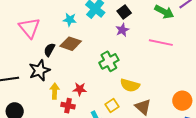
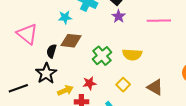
green cross: (109, 61) -> (102, 56), moved
yellow semicircle: (130, 85) -> (132, 55), moved
yellow arrow: (55, 91) -> (65, 90), turned 77
yellow square: (112, 106) -> (123, 85), moved

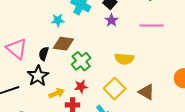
pink triangle: (27, 34) -> (17, 49), moved
green cross: (102, 56) -> (81, 61), moved
yellow square: (123, 85) -> (115, 89), size x1.5

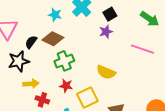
red star: (81, 87) -> (66, 86), moved

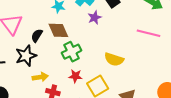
purple star: (106, 32) -> (95, 18), moved
brown diamond: (53, 39) -> (58, 30), turned 45

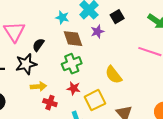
brown diamond: (58, 30) -> (73, 39), moved
yellow semicircle: (114, 59) -> (113, 75), turned 30

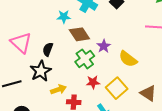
purple star: (97, 32) -> (104, 46), moved

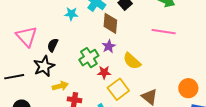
brown diamond: (79, 34) -> (110, 23), moved, turned 35
red star: (93, 82) -> (104, 72), moved

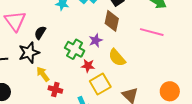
brown diamond: (110, 23) -> (112, 21), moved
green cross: (89, 58) -> (75, 49), turned -36
yellow arrow: (60, 86) -> (43, 74), turned -119

